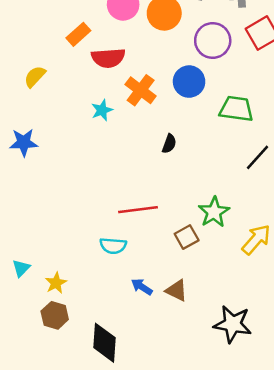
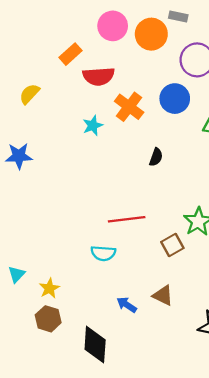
blue arrow: (142, 287) -> (127, 305), moved

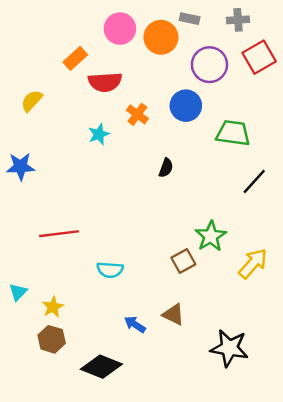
orange cross: (129, 107) -> (137, 114), size x0.7
red line: (127, 219) -> (59, 234), moved
black diamond: (95, 345) -> (101, 367), turned -72

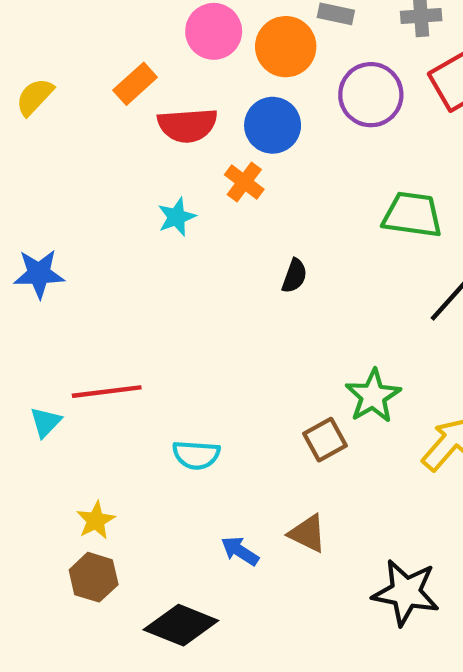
yellow semicircle: (32, 101) -> (35, 97), moved
blue circle: (186, 106) -> (273, 125), moved
cyan triangle: (18, 292) -> (46, 422), moved

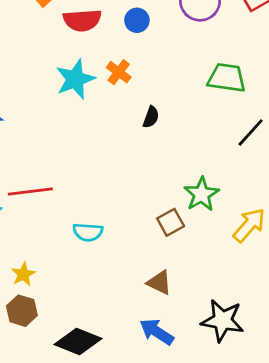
blue circle: (273, 125) -> (137, 20), size x0.7
orange cross: (244, 182) -> (119, 72), moved
cyan star: (177, 217) -> (75, 79), size x1.6
blue arrow: (240, 551) -> (157, 332), moved, size x1.4

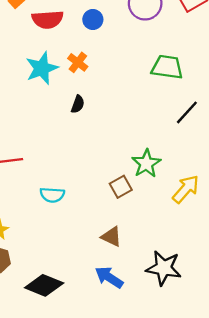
black semicircle: (151, 117) -> (78, 104), moved

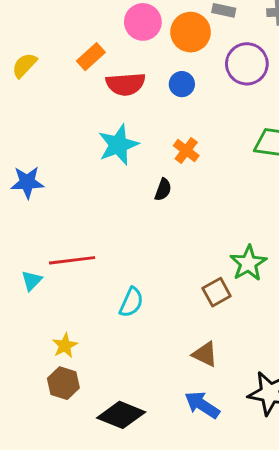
orange cross: (78, 62) -> (186, 151), moved
cyan semicircle: (52, 195) -> (131, 302), turned -70

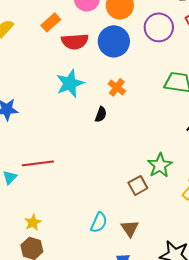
blue circle: (182, 84) -> (114, 41), size x1.8
cyan semicircle: (131, 302) -> (99, 222), moved
brown triangle: (205, 354) -> (130, 228), turned 30

